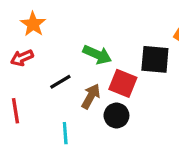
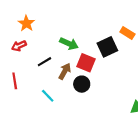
black square: (155, 59) -> (107, 47), turned -30
cyan line: (65, 133) -> (48, 96), turned -40

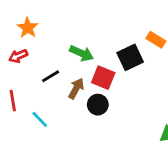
cyan line: (48, 96) -> (40, 119), moved

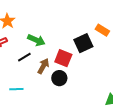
green arrow: (82, 53) -> (36, 40), moved
cyan line: (40, 119) -> (16, 89), turned -48

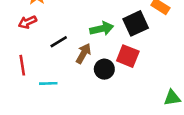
green arrow: (36, 40) -> (102, 29), moved, turned -36
red square: (63, 58) -> (128, 56), moved

